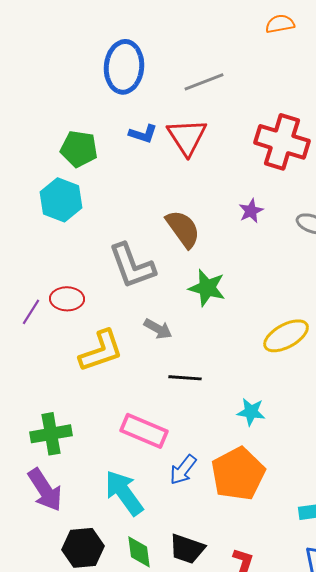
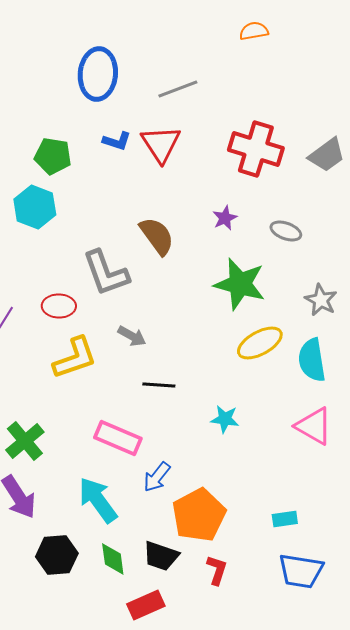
green star: (207, 288) -> (240, 284), moved, size x1.4
red ellipse: (67, 299) -> (59, 306), moved
green cross: (51, 434) -> (25, 441), turned -30
orange pentagon: (238, 474) -> (199, 515), moved

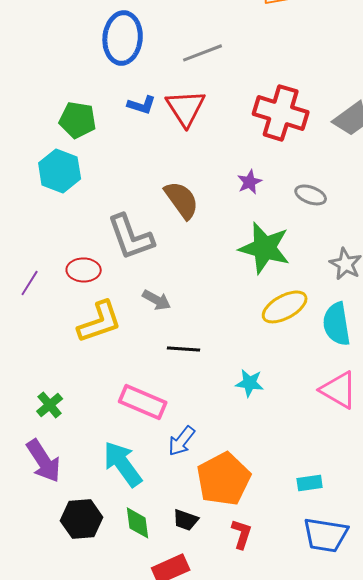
green cross: (25, 441) -> (50, 405), size x0.7
black trapezoid: (161, 556) -> (186, 520), size x0.7

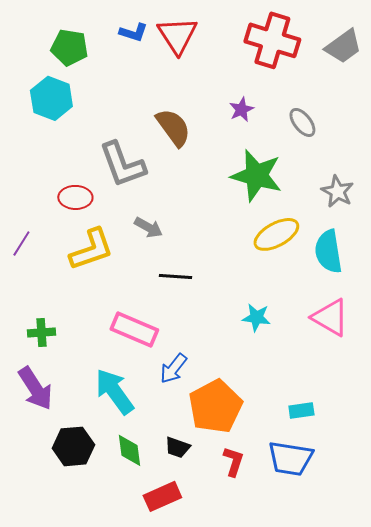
gray ellipse: (311, 195) -> (302, 122), turned 32
purple line: (30, 283) -> (21, 243), moved
cyan star: (250, 383) -> (256, 317), moved
green cross: (50, 405) -> (41, 332), turned 36
blue trapezoid: (326, 535) -> (290, 458), moved

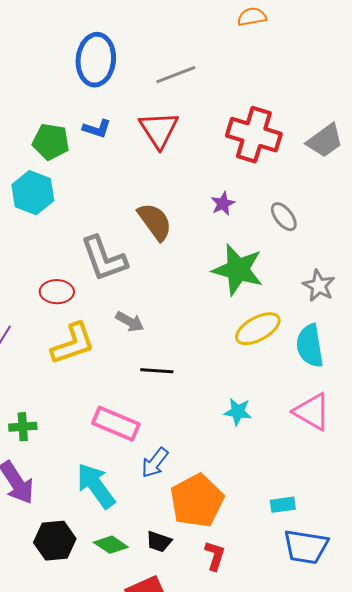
blue L-shape: (133, 32) -> (97, 129), moved
green diamond: (129, 450) -> (111, 545), turned -48
blue trapezoid: (290, 458) -> (306, 547), moved

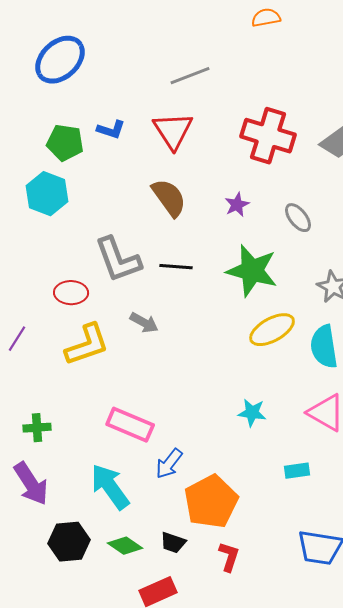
blue ellipse: (96, 60) -> (60, 60), moved, turned 42
brown semicircle: (155, 222) -> (169, 198), moved
black line: (157, 371) -> (176, 267), moved
cyan rectangle: (283, 505) -> (297, 471), moved

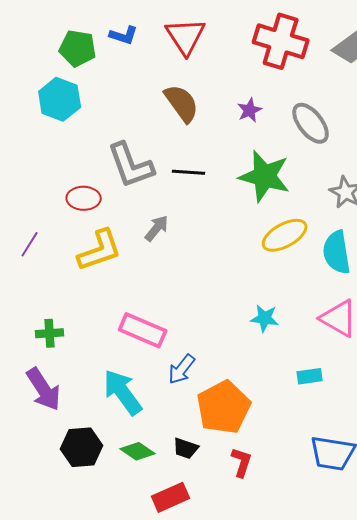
gray ellipse: (298, 218) -> (311, 123), size x1.4
gray arrow: (144, 323) -> (157, 228), turned -80

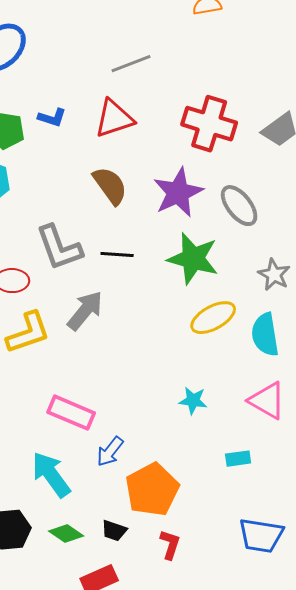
red triangle: (186, 36) -> (114, 119), turned 45
purple star: (250, 110) -> (178, 193), size x2.0
gray arrow: (157, 228) -> (85, 311), size x1.5

